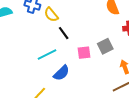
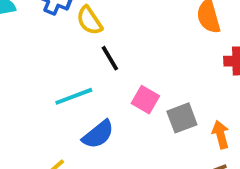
gray square: (105, 46) -> (182, 118), moved
pink square: (84, 53) -> (145, 100), turned 32

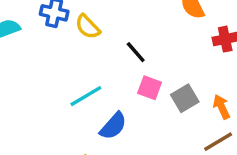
black line: (110, 58) -> (136, 52), moved

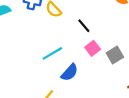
pink square: (150, 88) -> (93, 48), turned 32

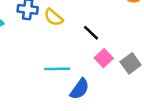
cyan line: (52, 53) -> (57, 69), turned 35

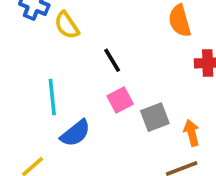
cyan line: (57, 69) -> (52, 97), turned 70

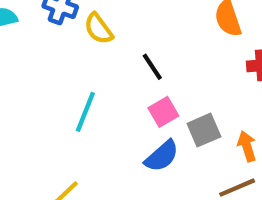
cyan line: (52, 97) -> (85, 112), turned 30
blue semicircle: (75, 133) -> (162, 156), moved

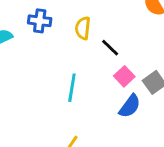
yellow semicircle: (98, 29) -> (83, 28), moved, turned 55

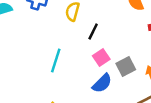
black line: (110, 48) -> (93, 32), turned 63

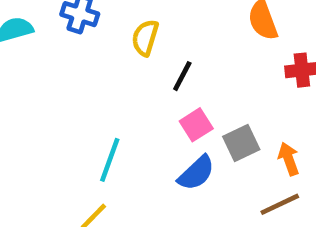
cyan line: (56, 60) -> (110, 160), moved

